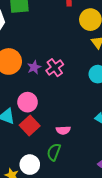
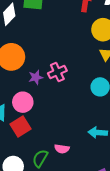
purple star: (34, 67) -> (36, 77), moved
pink semicircle: (63, 130) -> (62, 149), moved

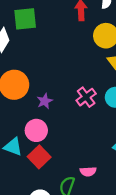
pink cross: (57, 72) -> (86, 97), moved

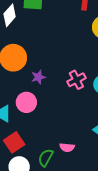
red square: (39, 157) -> (14, 142), moved

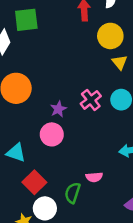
purple star: (38, 77) -> (58, 109), moved
pink circle: (26, 102) -> (52, 134), moved

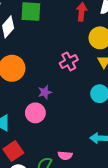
pink cross: (91, 100) -> (69, 61), moved

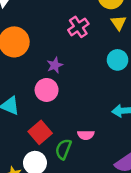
red square: (13, 151) -> (40, 132), moved

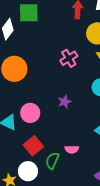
purple star: (55, 65) -> (65, 102), moved
pink circle: (47, 90) -> (30, 113), moved

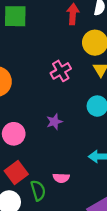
green semicircle: (52, 161) -> (38, 190), turned 138

